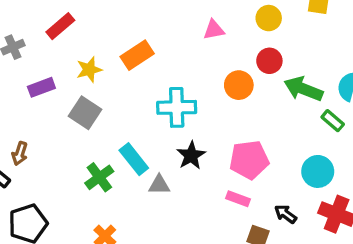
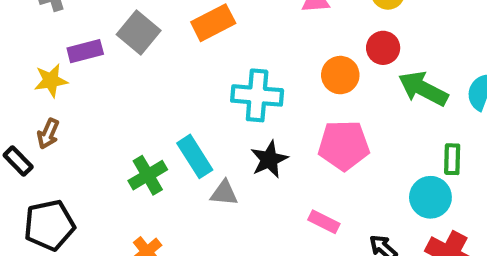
yellow star: (89, 70) -> (51, 81), moved
gray square: (85, 113) -> (139, 32), moved
green rectangle: (333, 121) -> (452, 159), moved, turned 45
pink pentagon: (249, 160) -> (344, 145), moved

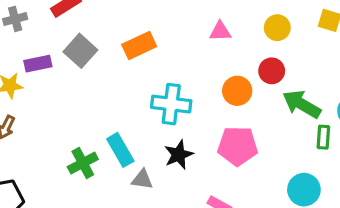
green rectangle: (452, 159) -> (323, 137), moved

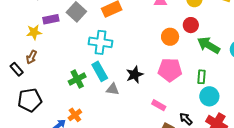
cyan cross: (171, 104) -> (101, 42), moved
green rectangle: (323, 137) -> (202, 77), moved

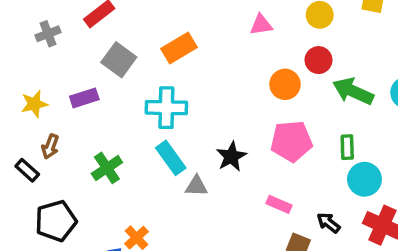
purple rectangle: (51, 19) -> (84, 98), moved
yellow star: (34, 32) -> (34, 104), moved
green cross: (77, 79) -> (107, 168), moved

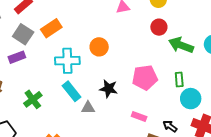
orange rectangle: (179, 48) -> (51, 28), moved
gray square: (119, 60) -> (23, 34), moved
orange circle: (285, 84) -> (99, 47), moved
black star: (231, 156) -> (109, 89), turned -30

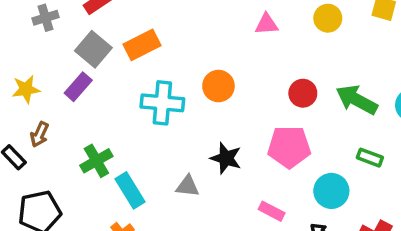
red circle: (159, 27) -> (303, 93), moved
purple rectangle: (17, 57) -> (78, 87), turned -35
green rectangle: (179, 79) -> (370, 158), moved, turned -72
cyan rectangle: (71, 91) -> (130, 190), moved
cyan circle: (191, 99) -> (331, 191), moved

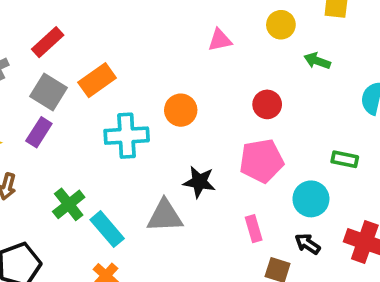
green arrow: (357, 100) -> (317, 61), moved, size x0.6
gray triangle: (188, 186) -> (165, 216), size x1.5
pink rectangle: (272, 211) -> (254, 229), turned 55

